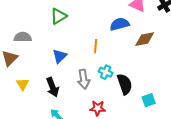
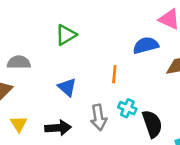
blue triangle: (60, 56) -> (67, 87), turned -35
black arrow: (53, 87) -> (58, 128), turned -72

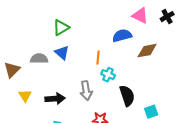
gray semicircle: (19, 62) -> (39, 59), moved
blue triangle: (67, 87) -> (62, 53), moved
cyan cross: (127, 108) -> (108, 75), moved

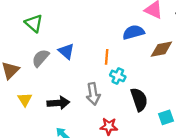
green triangle: (61, 28) -> (34, 23), moved, turned -48
gray semicircle: (39, 59) -> (41, 58), turned -48

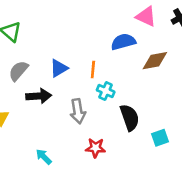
blue triangle: (66, 51) -> (59, 68), moved, turned 48
black arrow: (58, 103) -> (39, 96), moved

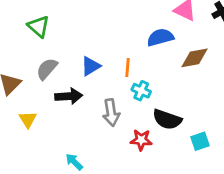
black semicircle: (130, 118) -> (167, 119), turned 128
red star: (95, 148) -> (141, 140), moved

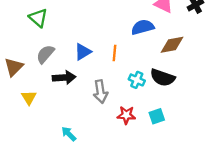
cyan cross: (141, 91) -> (137, 80), moved
black semicircle: (167, 119) -> (163, 78), moved
cyan square: (200, 141) -> (157, 116), moved

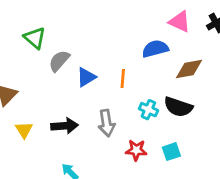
gray semicircle: (45, 54) -> (59, 61), moved
black arrow: (64, 78) -> (65, 126), moved

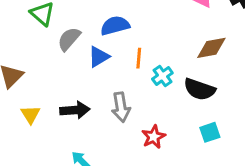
blue semicircle: (155, 49) -> (115, 26), moved
cyan cross: (148, 110) -> (162, 76), moved, turned 30
red star: (136, 150) -> (154, 137), turned -30
cyan square: (171, 152) -> (210, 132), moved

